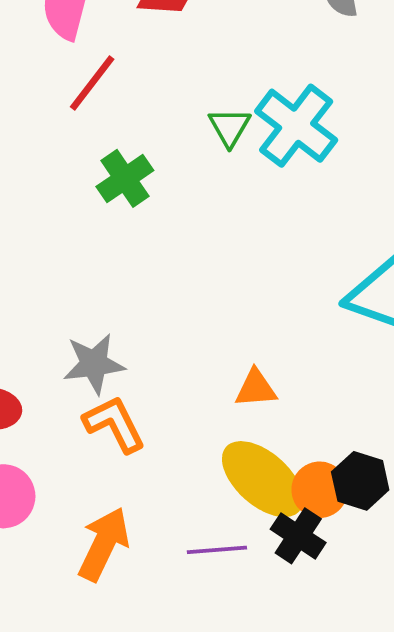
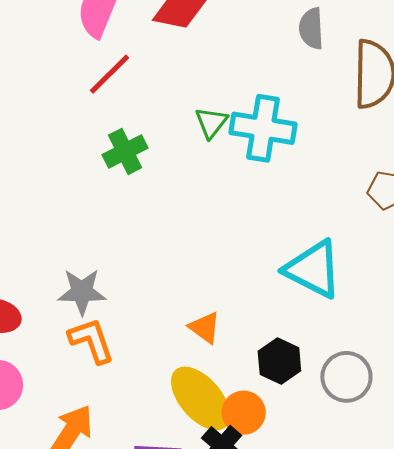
cyan cross: (296, 126) -> (263, 128), turned -36
orange triangle: (256, 388) -> (205, 328), turned 33
black hexagon: (360, 481) -> (279, 361), moved

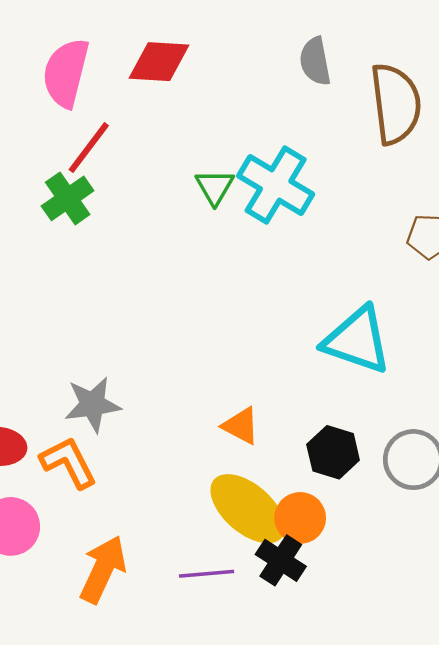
cyan cross: (263, 128) -> (276, 185), turned 30
green cross: (125, 151) -> (68, 198), moved
orange L-shape: (91, 341) -> (68, 463), moved

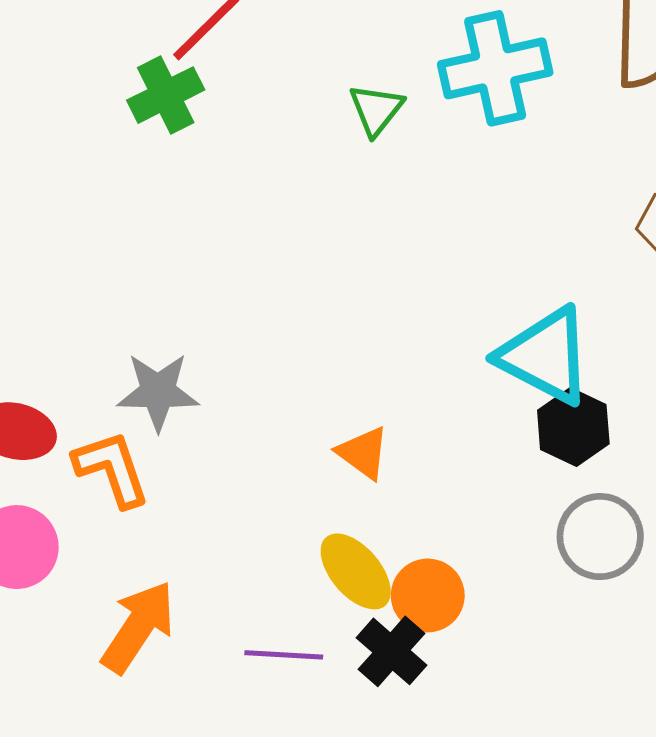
cyan cross: (276, 185) -> (495, 68), moved, turned 38
black hexagon: (333, 452) -> (573, 427), moved
yellow ellipse: (248, 509) -> (356, 571), size x0.7

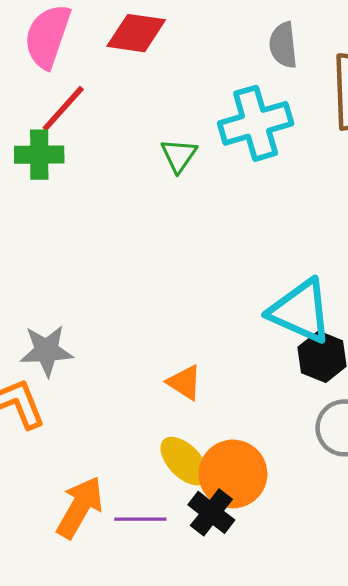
green cross: (166, 95) -> (39, 155), turned 30
orange circle: (428, 595) -> (233, 474), size x1.4
orange arrow: (138, 627) -> (80, 507), moved

